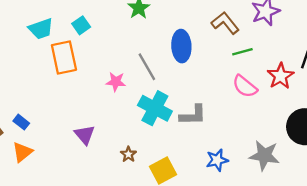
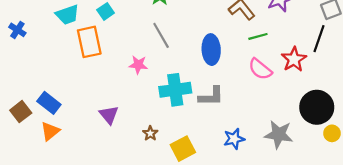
blue ellipse: (181, 46) -> (211, 50), moved
gray line: (147, 67) -> (161, 35), moved
cyan cross: (155, 108) -> (175, 90), turned -36
blue rectangle: (21, 122) -> (49, 103), size x1.5

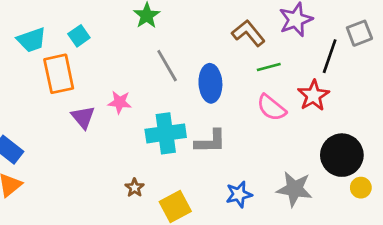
gray line: (161, 35) -> (167, 66), moved
black line: (319, 39) -> (330, 56), moved
purple triangle: (109, 115) -> (83, 117), moved

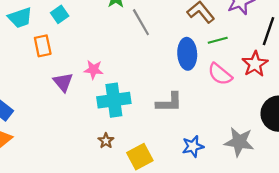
gray line: (167, 66) -> (141, 22), moved
orange rectangle: (59, 74) -> (43, 46), size x0.7
blue ellipse: (210, 83) -> (187, 54), moved
cyan cross: (166, 133) -> (114, 100), moved

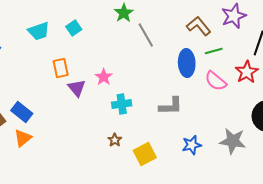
orange rectangle: (43, 46) -> (61, 68), moved
pink star: (94, 70) -> (104, 77), turned 30
cyan cross: (114, 100) -> (122, 104), size x0.7

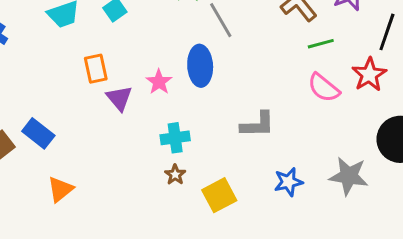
blue ellipse: (187, 63) -> (200, 66), moved
cyan cross: (122, 104) -> (175, 138), moved
orange triangle: (23, 138) -> (60, 189), moved

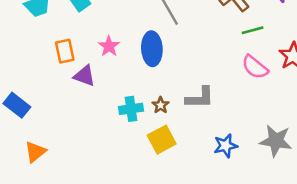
pink star: (159, 82) -> (109, 46), moved
purple triangle: (119, 98) -> (84, 76), turned -30
brown star: (175, 175) -> (160, 105), moved
yellow square: (219, 195) -> (162, 140), moved

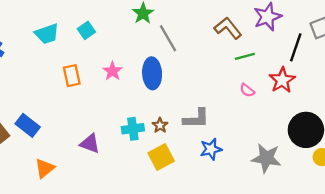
pink semicircle: (255, 67) -> (247, 90), size x0.6
purple triangle: (84, 76) -> (90, 143), moved
blue star: (226, 146) -> (211, 149), moved

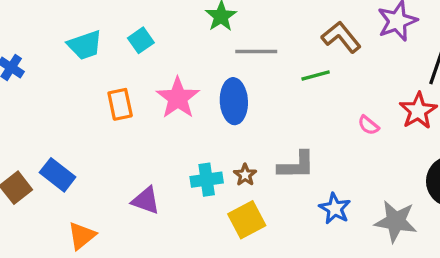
gray line: (168, 38) -> (256, 51), turned -60
green line: (245, 56) -> (316, 76), moved
pink star: (112, 71) -> (178, 98), size x1.5
blue star: (211, 149) -> (335, 209), moved, turned -30

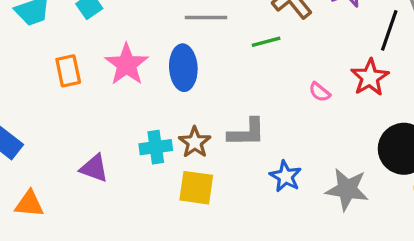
brown star: (245, 175) -> (195, 142), size x1.4
yellow square: (247, 220) -> (196, 188), turned 36
orange triangle: (82, 236) -> (29, 204), turned 44

